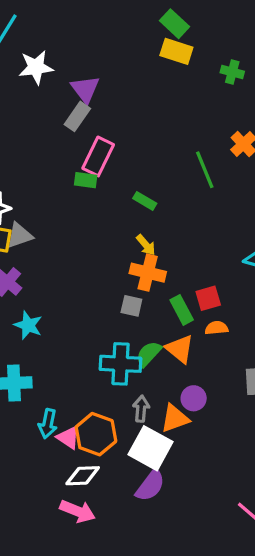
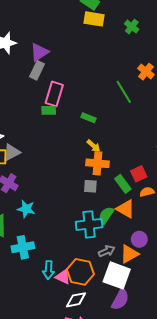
green cross: (232, 72) -> (132, 27), turned 32
purple triangle: (85, 89) -> (39, 52), turned 42
gray arrow: (141, 409) -> (107, 251), turned 70

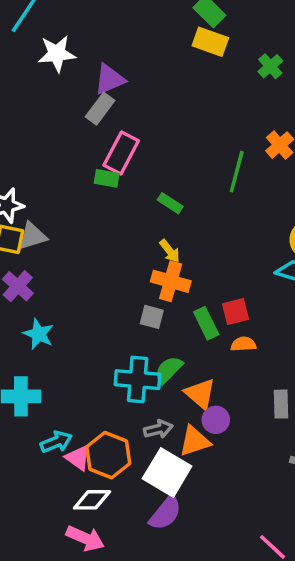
green line: (124, 92) -> (237, 172), turned 35
orange triangle: (126, 209) -> (200, 394), moved
cyan arrow: (48, 270) -> (56, 442), turned -126

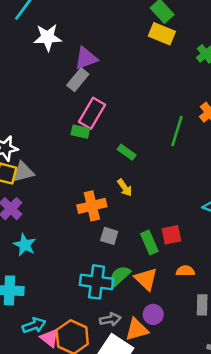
orange cross: (171, 281) -> (92, 206), moved, turned -32
orange semicircle: (243, 344) -> (185, 271), moved
orange triangle: (200, 394) -> (146, 279), moved

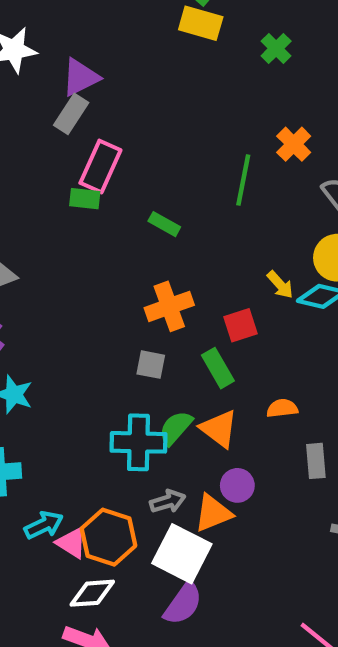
yellow arrow: (125, 188) -> (280, 285), moved
orange cross: (92, 206) -> (169, 306), moved
red square: (171, 235) -> (240, 325), moved

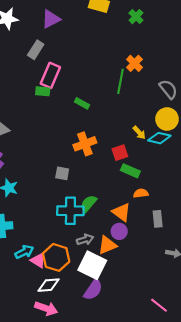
purple triangle: (80, 77) -> (51, 19), moved
orange cross: (294, 144) -> (135, 63), moved
gray square: (151, 365) -> (62, 173), moved
green rectangle: (218, 368) -> (130, 171), moved, turned -36
orange triangle: (219, 429) -> (121, 212), moved

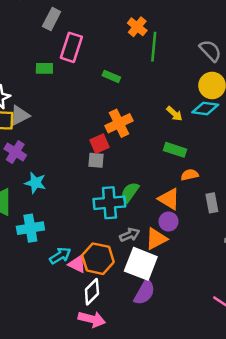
orange cross: (135, 63) -> (137, 27), moved
green rectangle: (43, 91) -> (44, 68), moved
yellow arrow: (139, 133) -> (174, 114), moved
red square: (120, 153) -> (100, 144), moved
white diamond: (48, 285) -> (92, 292), turned -35

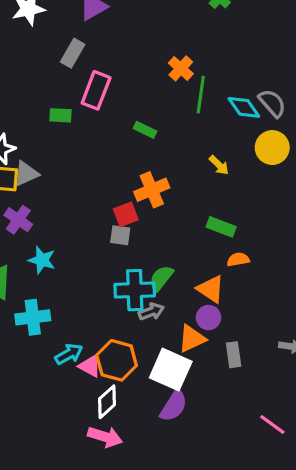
cyan diamond: (205, 109) -> (244, 107), moved, turned 45
yellow arrow: (174, 114) -> (219, 165), moved
gray rectangle: (212, 203) -> (234, 355), moved
gray arrow: (130, 235) -> (151, 312), moved

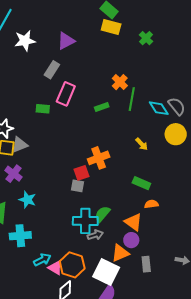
green rectangle: (145, 130) -> (102, 107), moved, turned -48

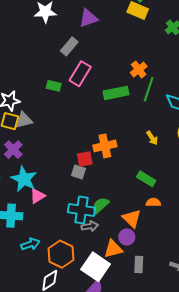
green rectangle: (102, 107) -> (116, 93), size x1.6
cyan star: (27, 200) -> (24, 179), size x1.4
pink triangle: (55, 268) -> (37, 196), moved, turned 49

